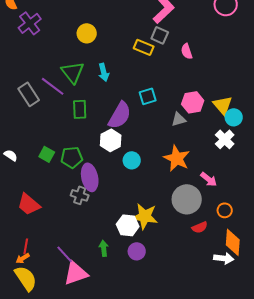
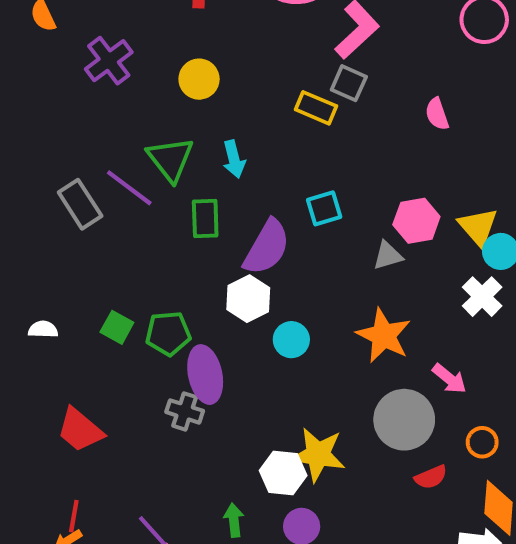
purple cross: (30, 23) -> (109, 61), moved
pink semicircle: (187, 51) -> (437, 114), moved
green rectangle: (80, 109) -> (205, 219), moved
white semicircle: (11, 155) -> (43, 329), turned -32

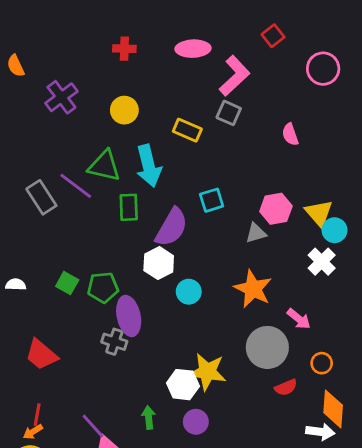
yellow rectangle: (316, 108) -> (187, 130), moved
green triangle: (170, 159) -> (104, 166), turned -39
cyan arrow: (234, 159) -> (149, 166), size x1.6

